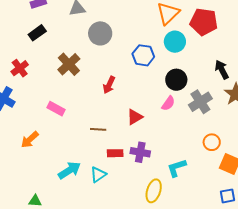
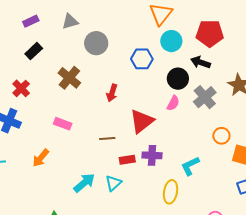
red pentagon: (204, 22) -> (210, 33), moved
black arrow: (222, 70) -> (200, 62), moved, turned -36
red triangle: (135, 117) -> (142, 121), size x1.5

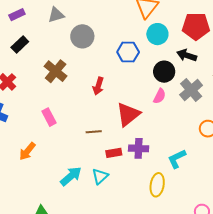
pink rectangle: (63, 124) -> (49, 117), turned 42

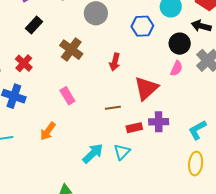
yellow ellipse: (157, 185) -> (196, 164), moved

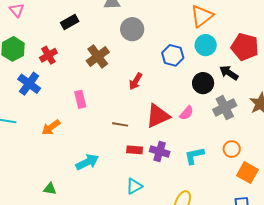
pink semicircle: (176, 68) -> (186, 113), moved
cyan L-shape: (197, 130) -> (194, 156), moved
cyan triangle: (122, 152) -> (134, 186), moved

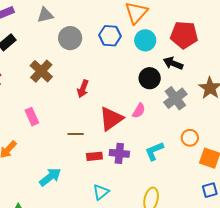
blue hexagon: (173, 55) -> (110, 36), moved

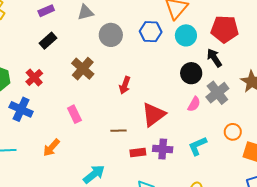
black arrow: (173, 63) -> (214, 58), turned 36
pink semicircle: (139, 111) -> (194, 104), moved

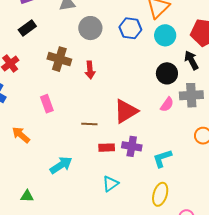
brown cross: (83, 69) -> (59, 59), turned -30
red arrow: (125, 85) -> (90, 70), moved, turned -30
gray cross: (217, 93) -> (191, 95), turned 30
cyan L-shape: (198, 146) -> (162, 158), moved
orange arrow: (51, 148) -> (21, 135), turned 84

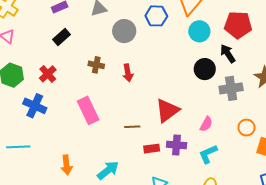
blue hexagon: (130, 28) -> (156, 16), moved
brown cross: (59, 59) -> (96, 65), size x0.7
pink rectangle: (47, 104) -> (88, 110), size x1.5
pink semicircle: (167, 104) -> (206, 124), moved
orange arrow: (21, 135) -> (66, 165), moved, turned -132

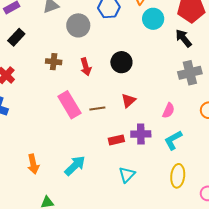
black circle: (205, 69) -> (121, 62), moved
pink rectangle: (88, 110) -> (69, 105), moved
red triangle: (167, 110) -> (128, 101), size x0.6
brown line: (132, 127) -> (97, 108), moved

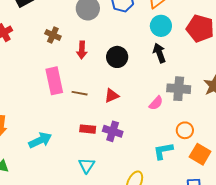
black arrow: (184, 38) -> (159, 53), moved
pink semicircle: (169, 110) -> (156, 103), moved
cyan L-shape: (173, 140) -> (163, 151), moved
cyan triangle: (127, 175) -> (87, 165), turned -30

